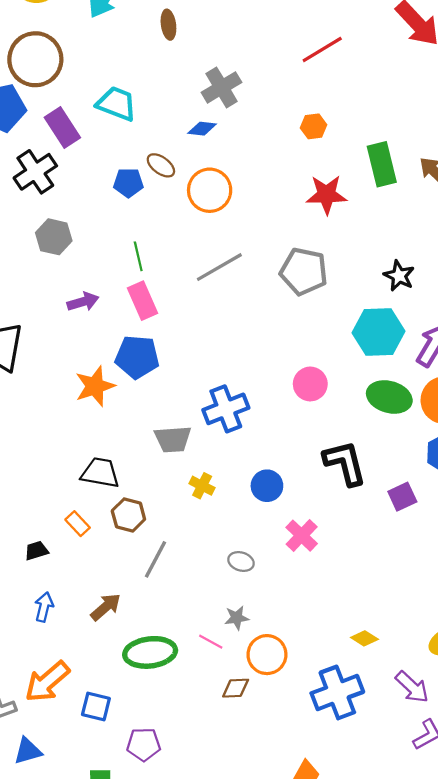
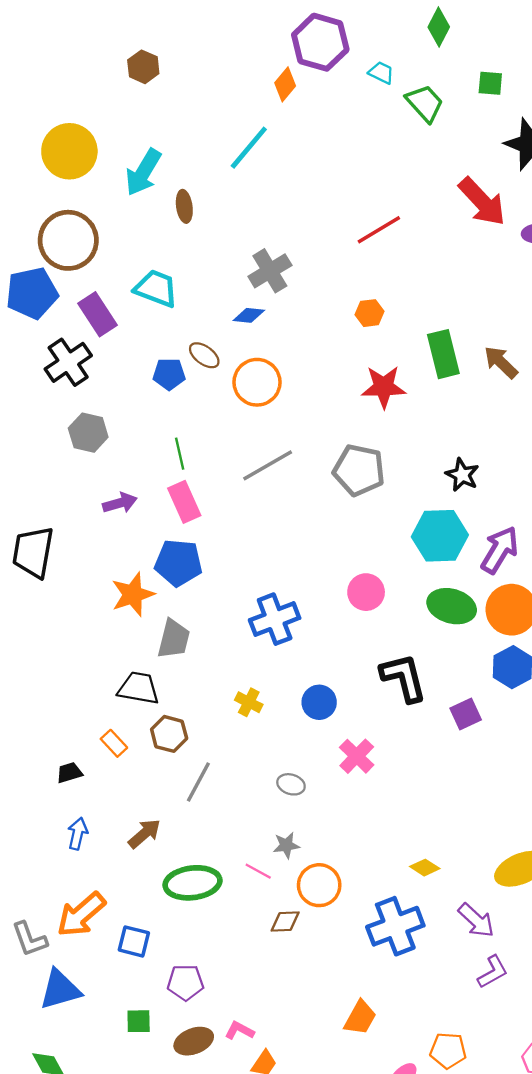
brown ellipse: (168, 25) -> (184, 206), moved
gray trapezoid: (173, 439) -> (174, 639), moved, turned -72
blue triangle: (28, 751) -> (60, 990), size x1.4

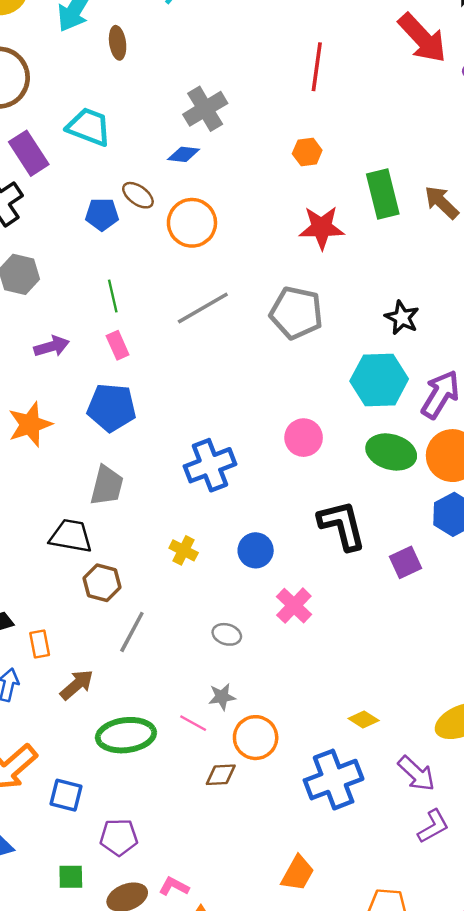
red line: (379, 230) -> (317, 67), turned -51
pink rectangle: (184, 502) -> (118, 345), size x0.7
orange star: (133, 594) -> (30, 424), moved
orange rectangle: (114, 743) -> (40, 644), moved, turned 32

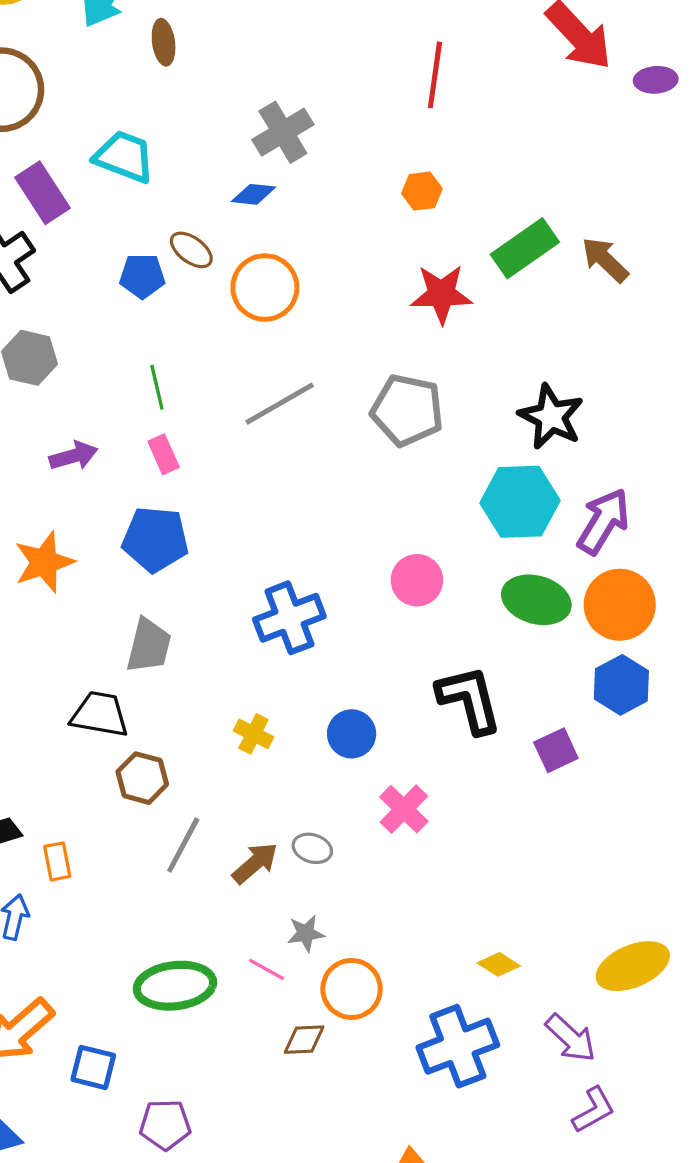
green rectangle: (383, 194) -> (525, 248), turned 69
black star: (402, 318) -> (551, 417), size x1.4
brown arrow: (77, 685) -> (255, 863), moved

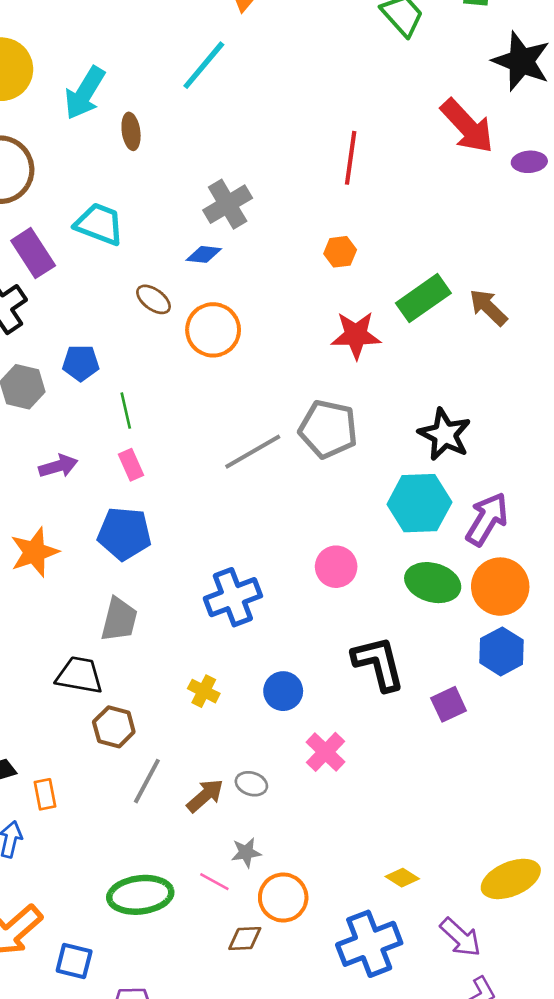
blue pentagon: (142, 276) -> (81, 363), moved
gray line: (280, 404) -> (253, 452), moved

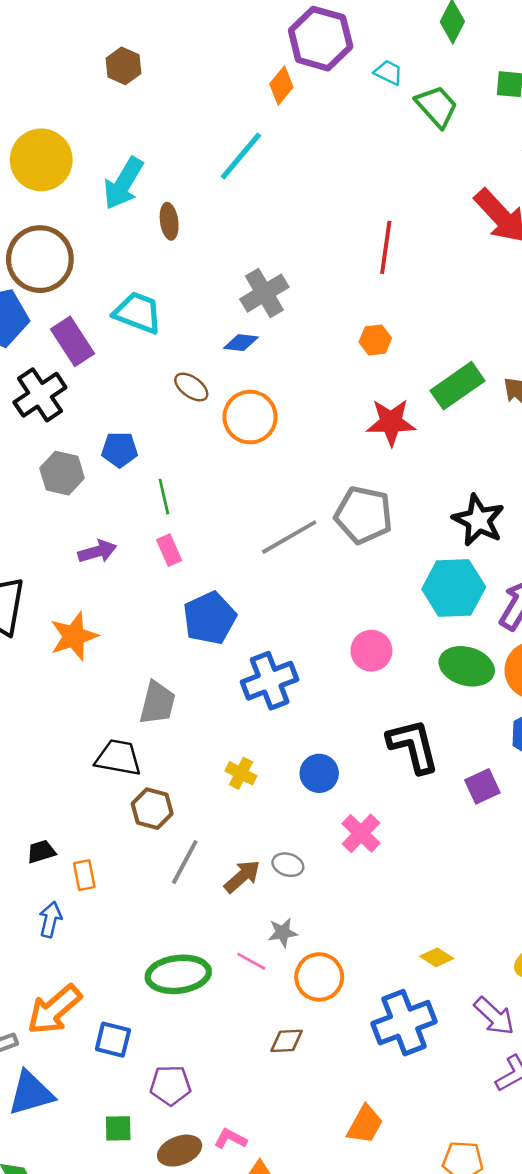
blue pentagon: (124, 534) -> (210, 618), moved, turned -30
brown diamond: (245, 939) -> (287, 1041), moved

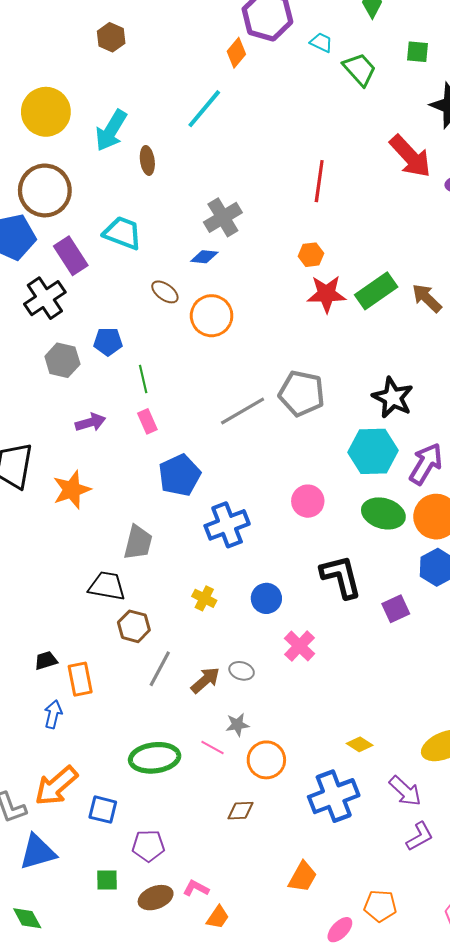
red star: (391, 422) -> (326, 294), moved
orange rectangle: (84, 875) -> (80, 679), size x1.4

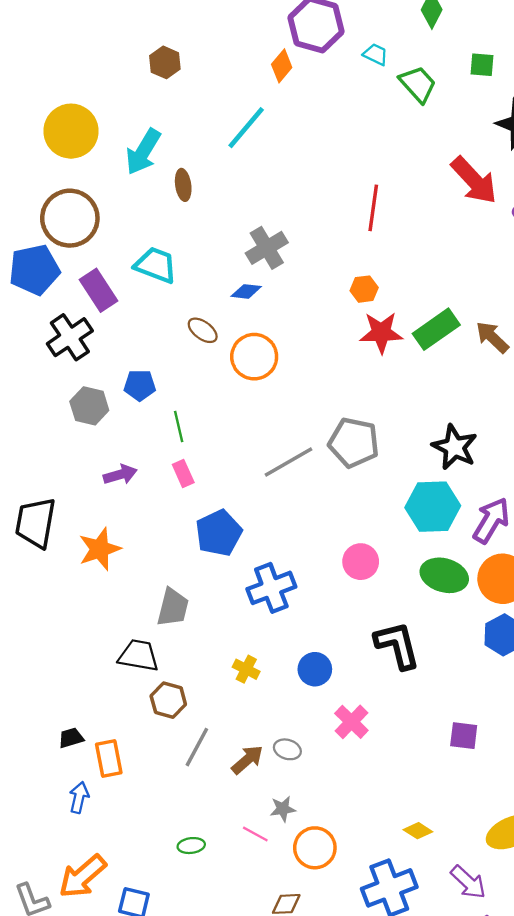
brown hexagon: (111, 37) -> (165, 62), moved
purple square: (396, 609) -> (464, 736), moved, turned 32
green ellipse: (155, 758) -> (191, 846), size x0.5

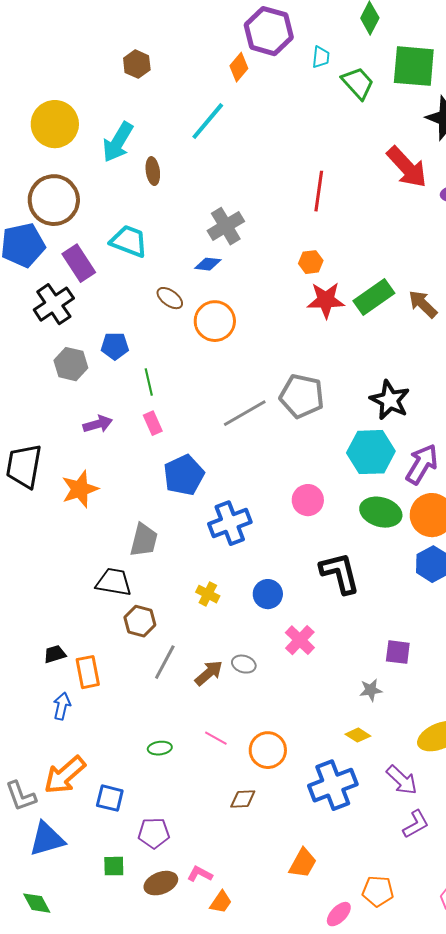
cyan trapezoid: (376, 54) -> (321, 57), turned 70
green square: (482, 65) -> (414, 66), size x2.0
gray star: (283, 809) -> (371, 690), moved

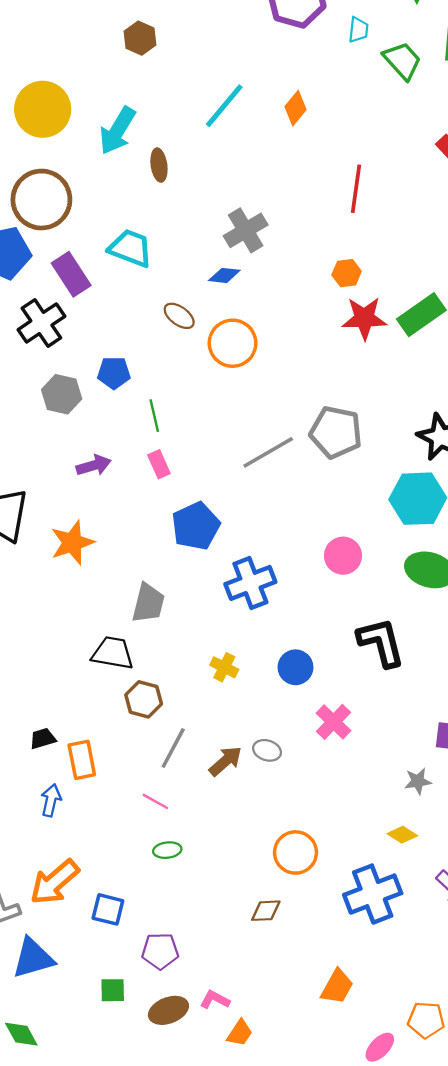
orange diamond: (239, 67) -> (296, 108), moved
pink line: (216, 738) -> (155, 801), moved

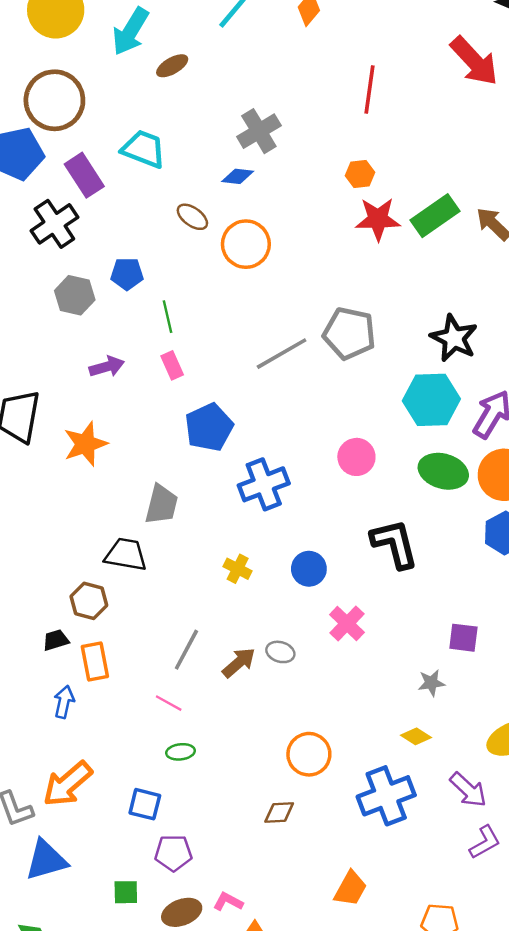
brown ellipse: (159, 165) -> (172, 66), turned 68
brown hexagon: (144, 699) -> (89, 601), moved
blue square: (108, 909) -> (145, 804), moved

